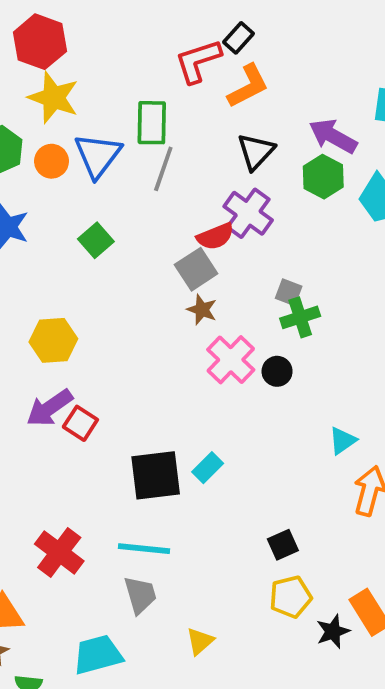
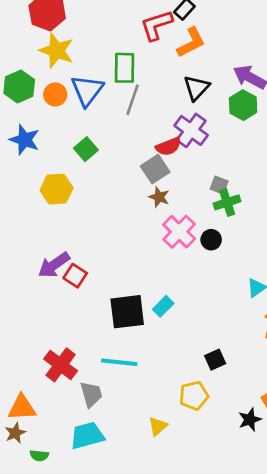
yellow hexagon: (53, 340) -> (57, 189), moved
gray trapezoid: (140, 595) -> (91, 394), moved
yellow pentagon: (291, 597) -> (194, 396), moved

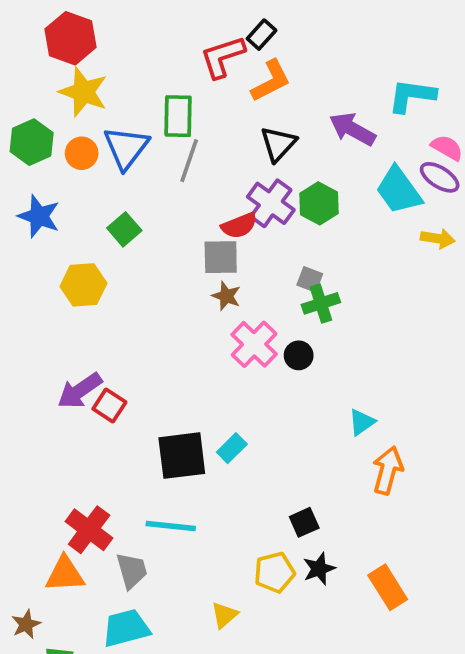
green hexagon: (243, 105) -> (319, 203), moved
gray square: (155, 169) -> (221, 257), turned 32
orange triangle: (22, 408) -> (65, 574), moved
black star: (250, 420) -> (319, 569), moved

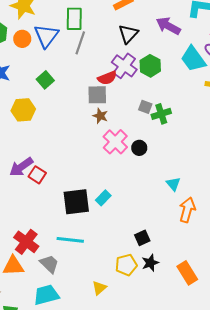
green cross: (321, 303) -> (161, 114), moved
cyan triangle: (362, 422) -> (173, 184), turned -35
gray trapezoid: (132, 571) -> (49, 264), turned -30

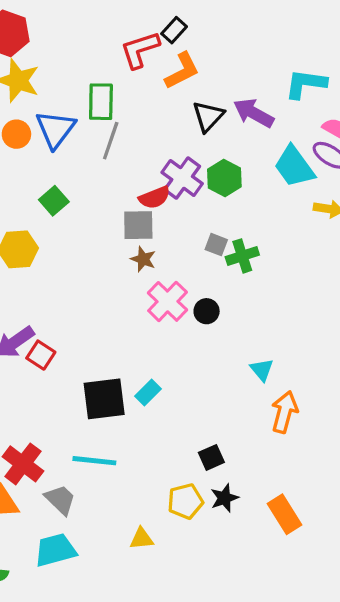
black triangle: (128, 34) -> (208, 116), moved
yellow triangle: (99, 288) -> (142, 539), turned 35

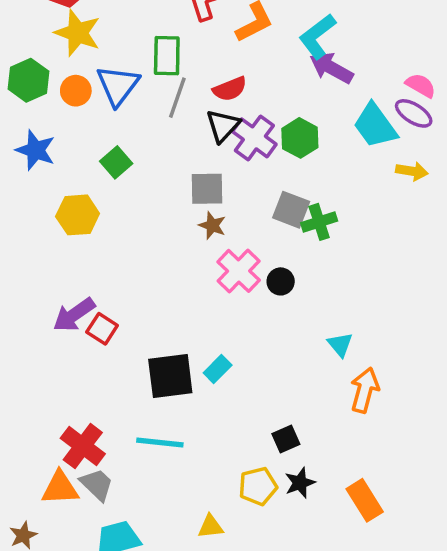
cyan L-shape: (306, 84) -> (317, 36), moved, turned -45
black triangle: (208, 116) -> (223, 126), moved
red semicircle: (155, 197) -> (230, 89), moved
gray square: (216, 245) -> (291, 210), size x1.5
gray trapezoid: (60, 500) -> (97, 485), moved

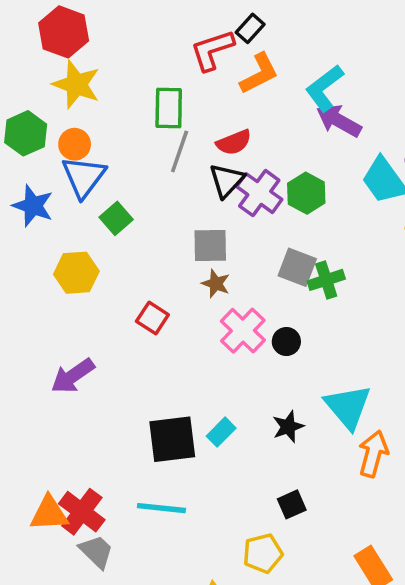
blue triangle: (118, 85) -> (84, 177), moved
red square: (102, 329) -> (152, 318), moved
cyan triangle: (340, 344) -> (348, 407), size x1.8
black star: (300, 483) -> (288, 427), moved
orange triangle: (60, 488) -> (49, 514), moved

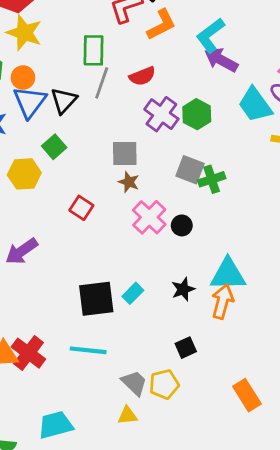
black triangle: (227, 180) -> (64, 101), moved
green square: (116, 218) -> (54, 147), moved
cyan triangle: (348, 407) -> (228, 274), turned -51
orange arrow: (373, 454) -> (222, 301), moved
gray trapezoid: (96, 552) -> (134, 383), moved

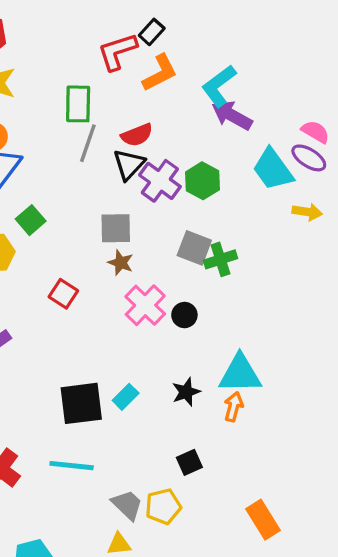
black triangle: (64, 101) -> (129, 164), moved
orange arrow: (222, 301) -> (234, 407), size x0.7

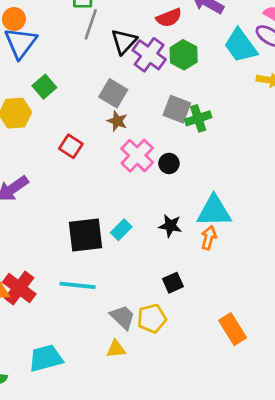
red semicircle: (137, 135) -> (169, 18), moved
gray square: (116, 228) -> (113, 93), turned 32
black star: (186, 392) -> (170, 226), turned 30

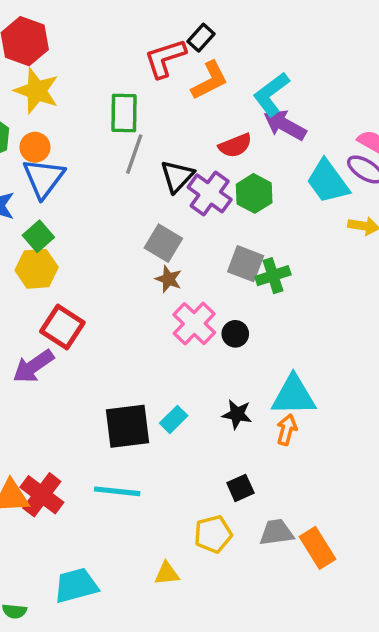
green square: (44, 87) -> (38, 236), moved
red square: (71, 146) -> (62, 327), moved, size x1.4
gray trapezoid: (123, 317) -> (276, 532), moved, turned -52

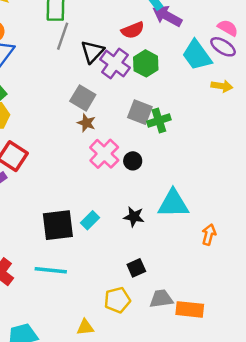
orange arrow: (287, 430) -> (209, 235), moved
orange rectangle: (317, 548) -> (190, 309), turned -52

